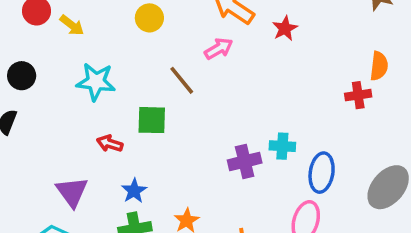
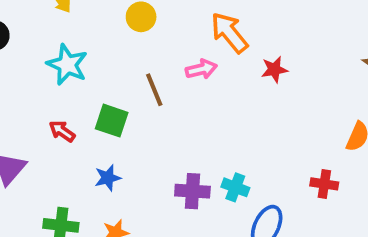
red cross: (358, 95) -> (324, 184), moved
blue star: (134, 191) -> (108, 178), moved

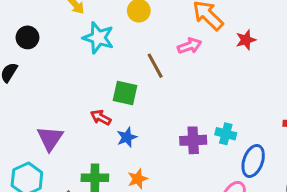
cyan star: (67, 65) -> (98, 38), moved
red arrow: (62, 131) -> (101, 117), moved

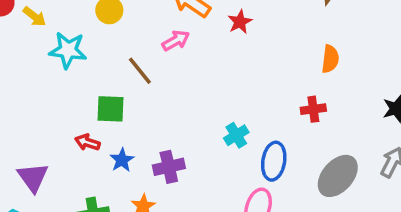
cyan cross: (226, 134) -> (236, 135), turned -36
purple cross: (193, 140) -> (169, 167), moved

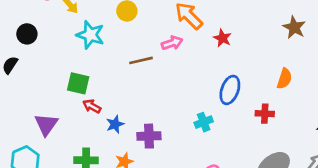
red star: (240, 22) -> (222, 38), turned -30
brown line: (140, 71) -> (141, 60), turned -75
green square: (110, 109) -> (78, 83), moved
blue ellipse: (274, 161) -> (230, 90), moved

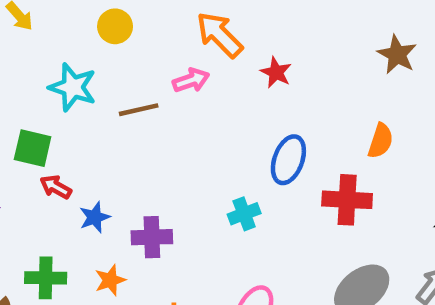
cyan star: (90, 35) -> (73, 87), moved
red cross: (265, 114) -> (347, 200), size x1.5

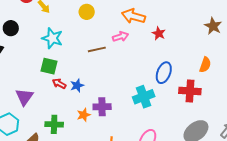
orange arrow: (219, 35) -> (133, 16), turned -30
cyan star: (73, 87) -> (52, 38), moved
cyan cross: (244, 214) -> (144, 97), size x1.5
blue star: (95, 217) -> (77, 85), moved
orange star: (110, 280) -> (84, 115), moved

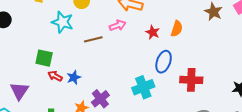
red star: (159, 33) -> (153, 32), moved
cyan star: (52, 38) -> (62, 22), moved
orange semicircle: (205, 65) -> (177, 29), moved
purple cross: (102, 107) -> (100, 99), turned -36

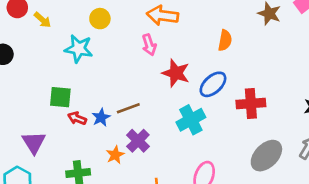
pink arrow: (118, 25) -> (149, 45), turned 98
red star: (153, 32) -> (176, 73), moved, size x1.5
brown line: (93, 39) -> (128, 108), moved
blue ellipse: (164, 62) -> (213, 84), turned 35

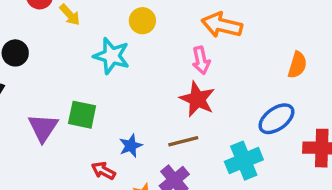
red star: (176, 73) -> (197, 99), moved
brown line: (128, 108) -> (183, 141), moved
red arrow: (77, 118) -> (103, 171), moved
purple triangle: (34, 142) -> (43, 128), moved

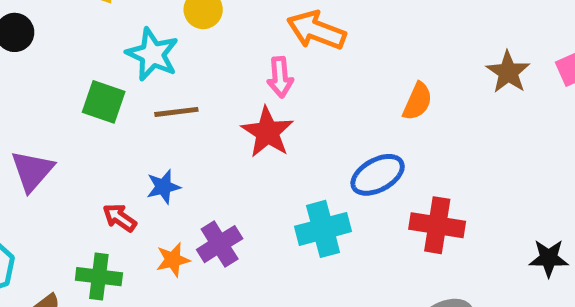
green square: (82, 115) -> (104, 102), moved
purple triangle: (43, 128) -> (32, 171), moved
brown line: (183, 141) -> (176, 112), moved

